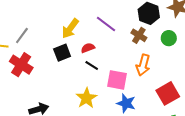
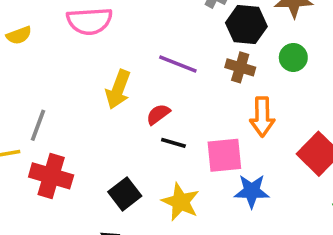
black square: (62, 53) -> (125, 194), moved

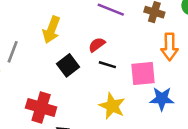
yellow arrow: (118, 89) -> (51, 30), moved
red cross: (51, 176) -> (41, 107), moved
black square: (125, 194) -> (68, 65), moved

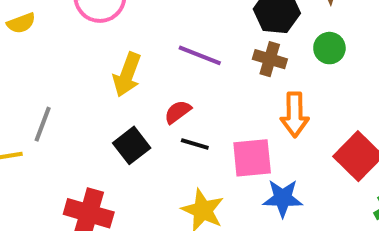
yellow arrow: (51, 30) -> (127, 75), moved

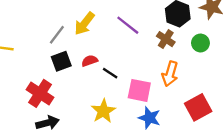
red semicircle: (178, 112) -> (90, 61), moved
gray line: (43, 124) -> (57, 35), moved
black square: (132, 145) -> (61, 61), moved

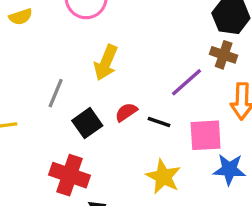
purple line: (128, 25) -> (186, 82), moved, turned -65
gray line: (57, 35) -> (56, 93), moved

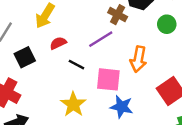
brown cross: (224, 55) -> (118, 15), moved
red semicircle: (126, 112) -> (58, 43), moved

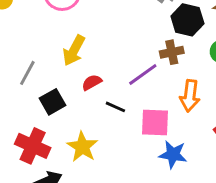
brown cross: (118, 15) -> (172, 52), moved, turned -36
yellow star: (73, 104) -> (82, 147), moved

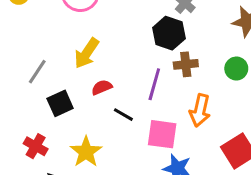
black hexagon: (187, 20) -> (169, 33), moved
purple line: (143, 74) -> (154, 84), turned -44
red cross: (33, 146) -> (36, 146), size x0.7

